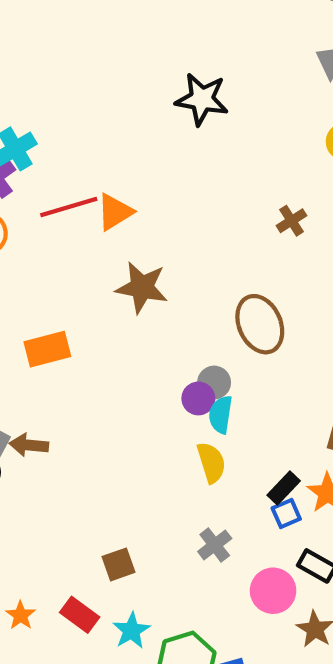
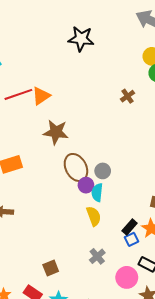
brown ellipse: (260, 324) -> (76, 167), moved
gray circle: (214, 383) -> (103, 171), moved

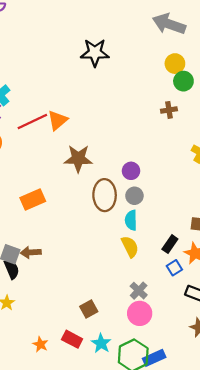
brown cross: (128, 96) -> (169, 110), moved, turned 32
brown ellipse: (76, 167) -> (105, 195), turned 32
purple circle: (86, 185) -> (131, 171), moved
black rectangle: (130, 227) -> (170, 244), moved
pink circle: (127, 277) -> (140, 313), moved

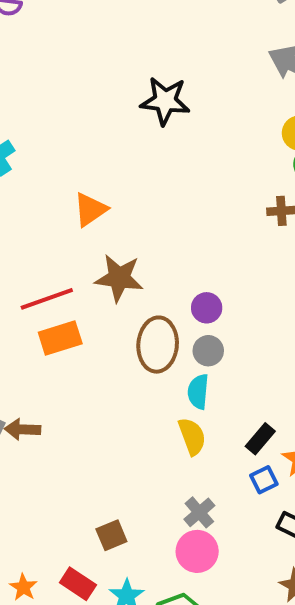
red line: (32, 122) -> (47, 299), moved
orange rectangle: (33, 199) -> (60, 338), moved

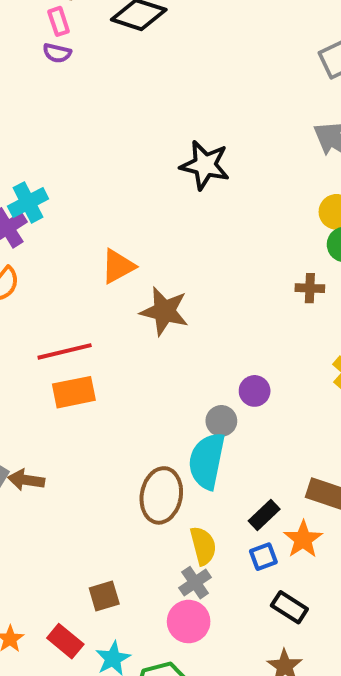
brown star: (119, 278) -> (164, 311), moved
purple circle: (207, 308) -> (255, 391), moved
brown ellipse: (158, 345) -> (161, 495), moved
cyan semicircle: (198, 392) -> (207, 461), size x1.6
yellow semicircle: (192, 436) -> (203, 546), moved

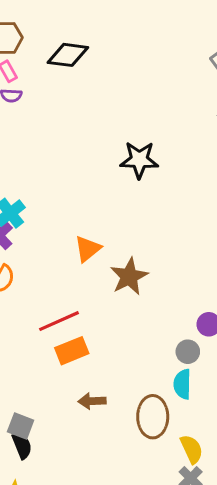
brown star: (164, 311) -> (129, 276), turned -30
cyan semicircle: (207, 461) -> (182, 384), size x0.7
brown arrow: (26, 480) -> (92, 401), moved

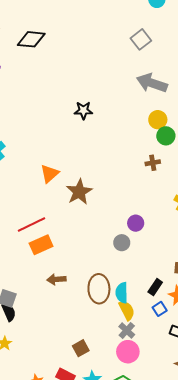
black star: (139, 160) -> (83, 110), size x0.7
cyan semicircle: (182, 384) -> (122, 293), moved

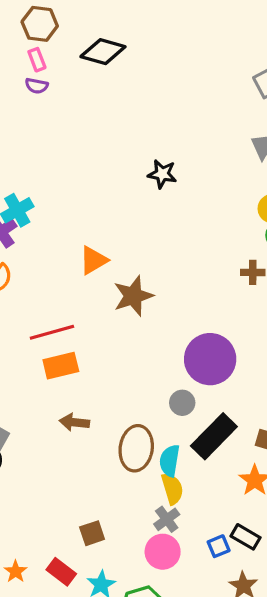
purple circle: (136, 223) -> (210, 359), size x2.0
gray circle: (122, 243) -> (182, 403), moved
black rectangle: (155, 287) -> (214, 436), moved, size x1.8
blue square: (160, 309) -> (219, 546), moved

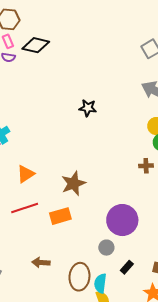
black diamond: (103, 52) -> (36, 45), moved
orange triangle: (93, 260) -> (26, 174), moved
orange rectangle: (61, 366) -> (60, 216), moved
black rectangle: (214, 436) -> (127, 267), size x0.5

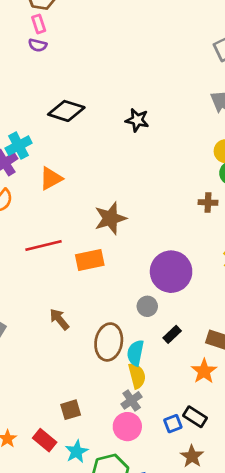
black diamond: (36, 45) -> (66, 111), moved
orange triangle: (26, 174) -> (51, 178), moved
brown arrow: (41, 262) -> (59, 319), turned 42

